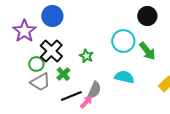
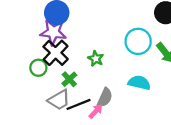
purple star: (24, 31) -> (53, 32), moved, turned -30
gray trapezoid: (40, 82) -> (59, 100), moved

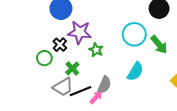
purple star: (53, 32) -> (80, 32), moved
black cross: (56, 53) -> (60, 45), size x0.6
cyan semicircle: (139, 83) -> (135, 72), turned 108

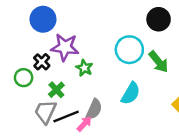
gray trapezoid: (63, 87) -> (45, 112), turned 145

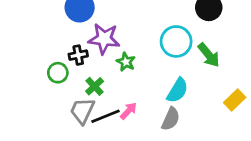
black cross: (42, 62) -> (78, 55), turned 35
gray semicircle: (94, 109) -> (171, 119), moved
pink arrow: (84, 124) -> (129, 111), moved

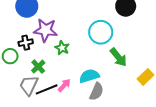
green arrow: (209, 55) -> (118, 57), moved
cyan semicircle: (177, 90) -> (89, 76), moved, turned -138

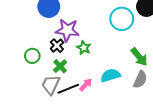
cyan circle: (101, 32) -> (122, 19), moved
black cross: (26, 43) -> (57, 46), moved, turned -32
gray semicircle: (97, 92) -> (140, 80), moved

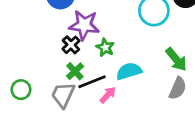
green circle: (32, 56) -> (21, 90), moved
cyan semicircle: (110, 75) -> (129, 71), moved
black line: (68, 89) -> (92, 82), moved

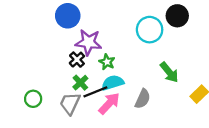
cyan semicircle: (129, 71) -> (113, 83), moved
gray semicircle: (178, 88) -> (143, 99), moved
pink arrow: (108, 95) -> (109, 103), size x1.5

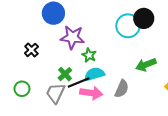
black circle: (177, 16) -> (144, 18), moved
black cross: (77, 60) -> (31, 50), moved
green arrow: (169, 72) -> (146, 65), turned 108
pink arrow: (109, 103) -> (91, 93), turned 55

